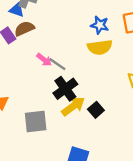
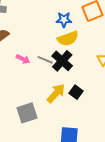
gray line: (57, 64) -> (45, 60), moved
black cross: (65, 89) -> (62, 61), moved

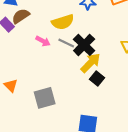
yellow semicircle: (68, 38) -> (63, 22), moved
yellow arrow: (56, 93) -> (91, 63), moved

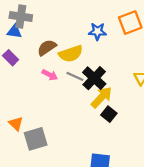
brown semicircle: (21, 16) -> (47, 48), moved
gray square: (45, 98) -> (36, 139), moved

